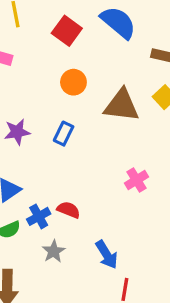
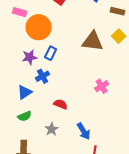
orange circle: (73, 82) -> (39, 27), moved, size x1.6
blue rectangle: (64, 134) -> (51, 53), moved
blue cross: (39, 216) -> (43, 76), moved

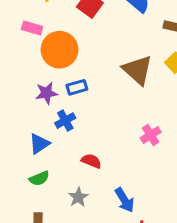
brown triangle: (93, 41) -> (138, 70), turned 35
blue rectangle: (51, 53) -> (77, 87), turned 48

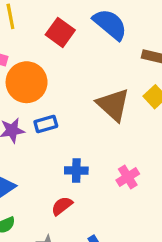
blue cross: (65, 121) -> (76, 171), moved, turned 30
red semicircle: (91, 161) -> (62, 206), turned -60

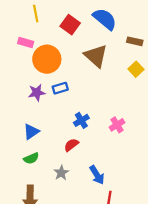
brown triangle: (113, 105) -> (96, 56), moved
blue cross: (76, 171) -> (81, 120), turned -32

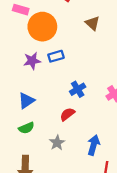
brown triangle: (96, 56) -> (92, 23), size x0.6
blue arrow: (97, 175) -> (94, 145), turned -132

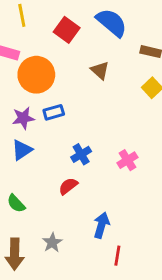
blue triangle: (26, 101) -> (22, 150), moved
green semicircle: (26, 128) -> (16, 203), turned 70
gray star: (57, 143) -> (52, 243), moved

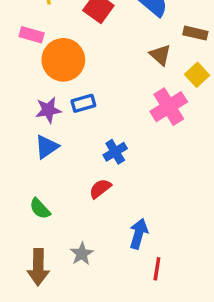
brown triangle: (100, 70) -> (160, 55), moved
pink cross: (127, 160) -> (169, 107), moved, size x1.5

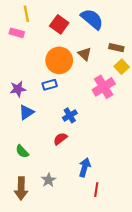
brown rectangle: (195, 33) -> (116, 48), moved
pink rectangle: (32, 35) -> (17, 33), moved
brown triangle: (160, 55) -> (85, 54), moved
orange circle: (63, 60) -> (59, 60), moved
purple star: (48, 110) -> (18, 89), moved

